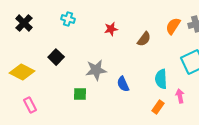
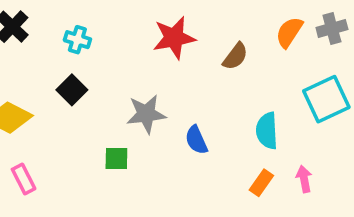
cyan cross: (68, 19) -> (77, 40), moved
red star: (111, 29) -> (174, 38), size x1.6
pink arrow: (180, 96) -> (304, 179), moved

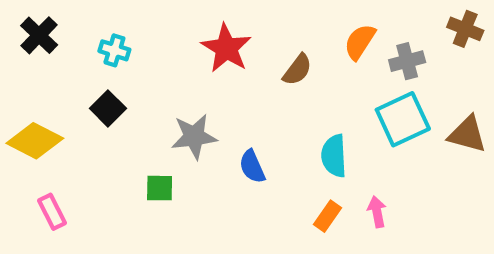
gray cross: (332, 28) -> (407, 61), moved
red star: (174, 38) -> (226, 48), turned -30

